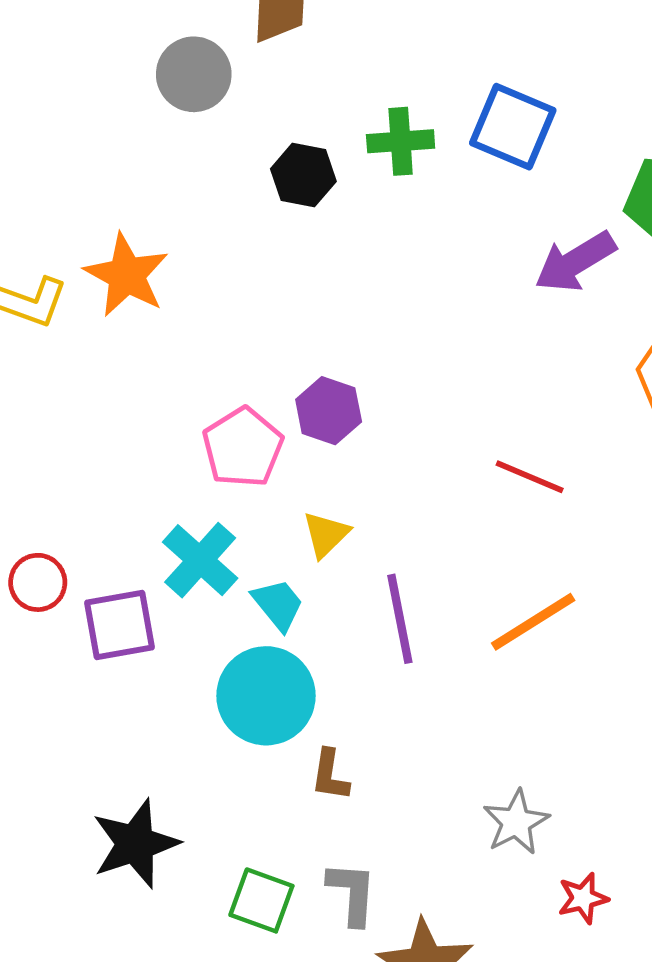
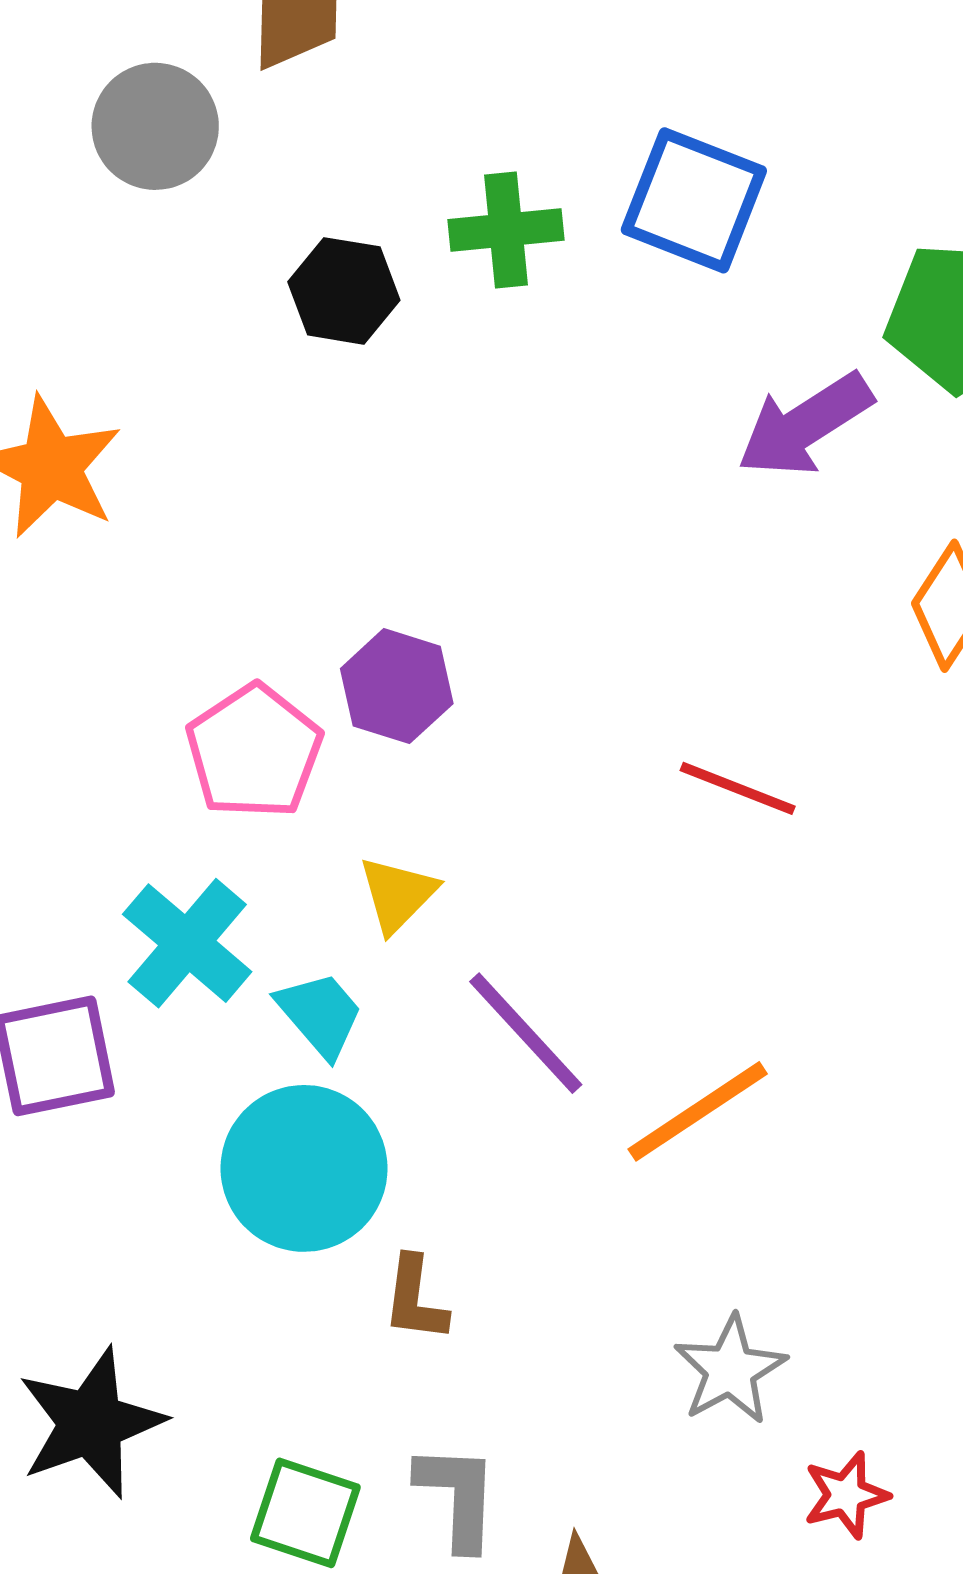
purple line: (400, 619) -> (526, 1033), turned -30
orange line: (533, 622) -> (698, 1111), moved

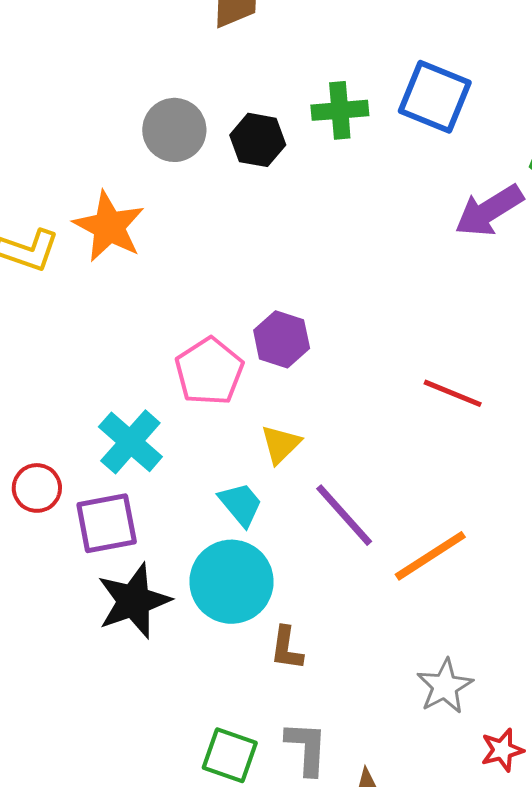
gray circle: (155, 126) -> (174, 130), moved
cyan cross: (187, 943) -> (130, 442), moved
black star: (91, 1423) -> (134, 601), moved

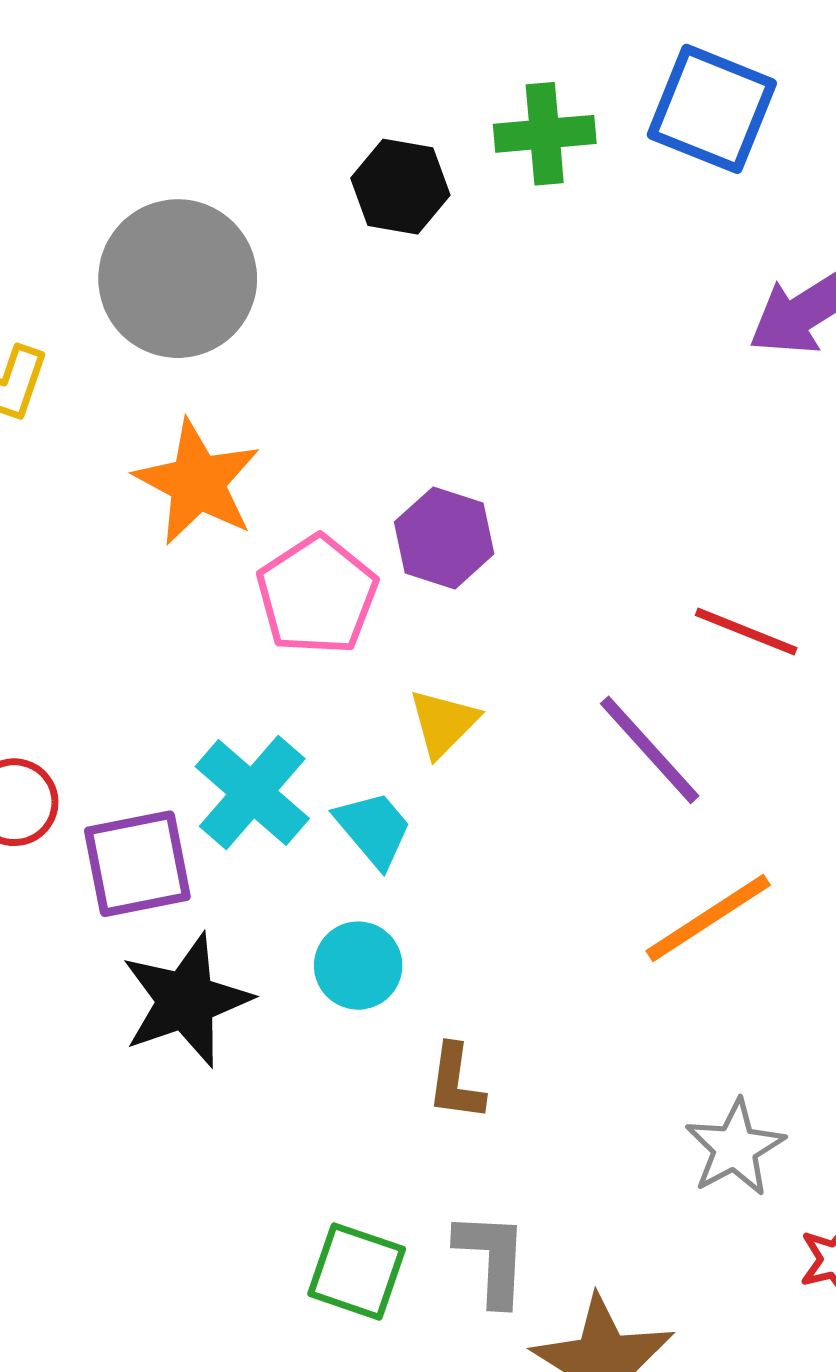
gray circle: (174, 130) -> (178, 279), moved, size x1.4
orange star: (109, 227) -> (197, 482), moved
cyan cross: (130, 442) -> (252, 793), moved
purple line: (344, 515) -> (650, 750), moved
cyan circle: (232, 582) -> (358, 966), size x0.6

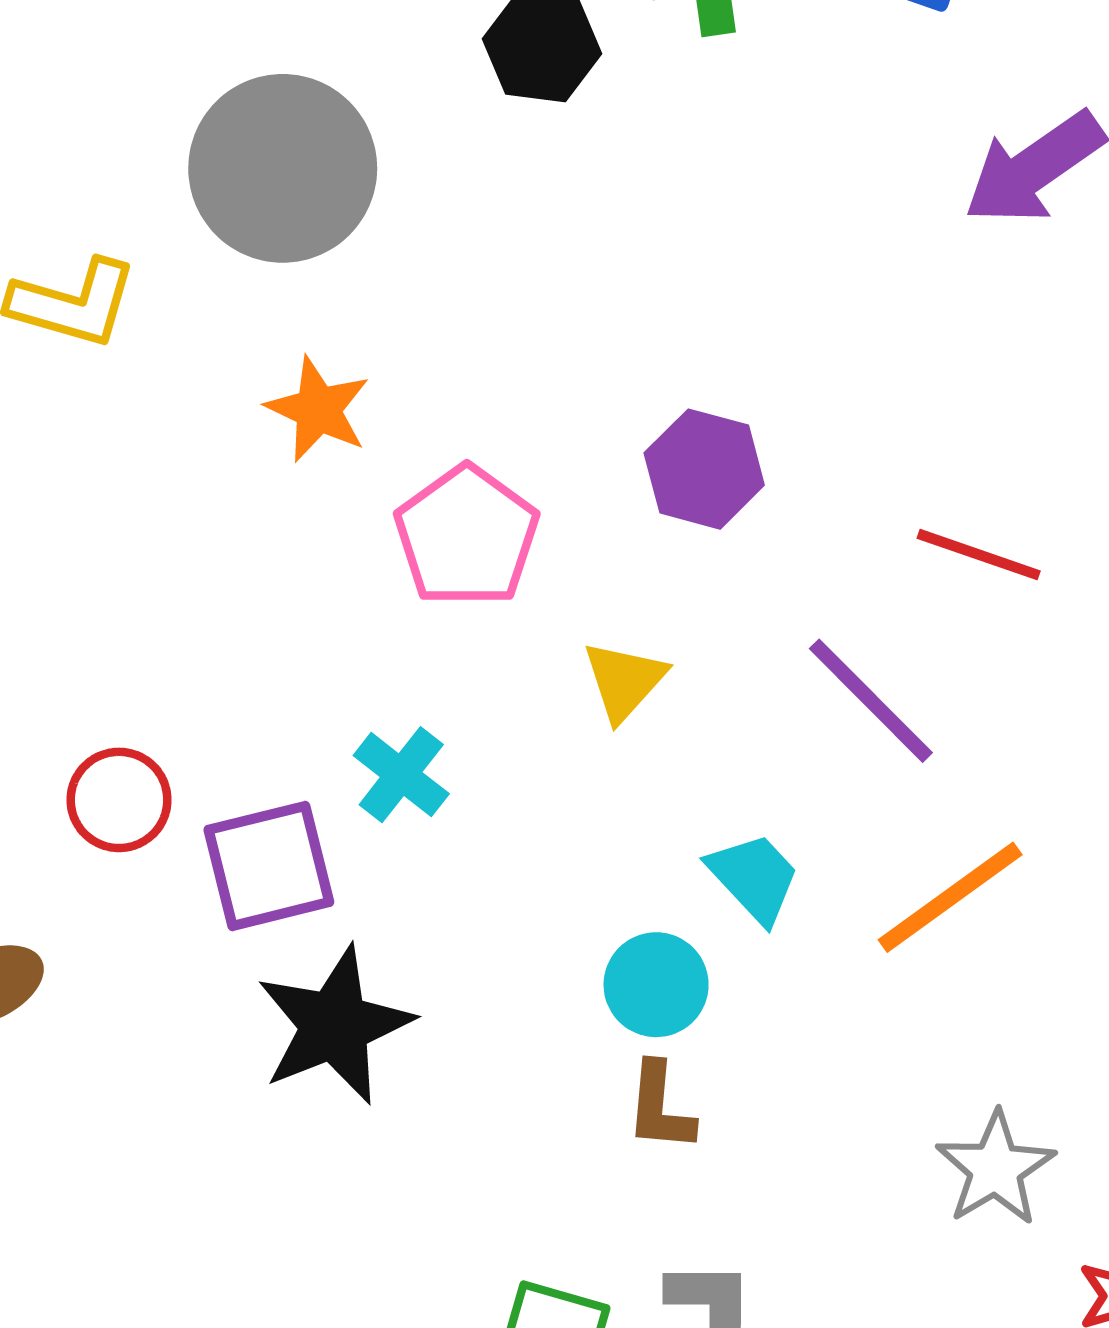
orange star: (197, 482) -> (318, 409), size x0.7
purple hexagon: (444, 538) -> (704, 469), moved
cyan cross: (252, 793) -> (401, 775), size x0.7
cyan trapezoid: (374, 829) -> (754, 878), moved
cyan circle: (358, 966) -> (656, 985), moved

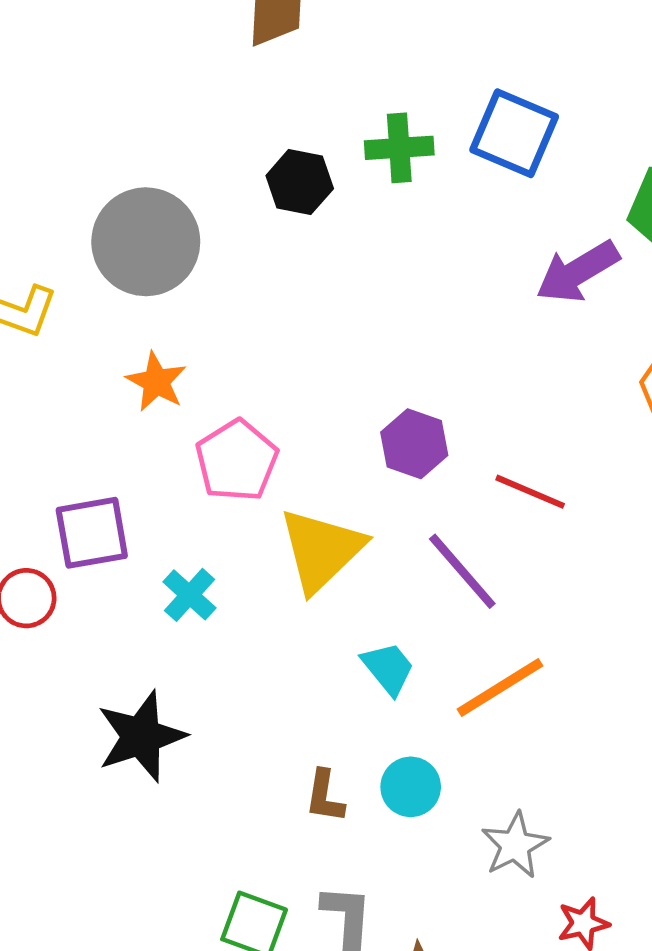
purple hexagon: (704, 469) -> (414, 444), moved
yellow triangle: (624, 681) -> (321, 550), size x1.8
purple square: (269, 866) -> (92, 533), moved
cyan circle: (656, 985) -> (411, 787), moved

